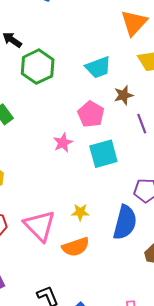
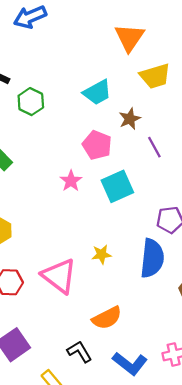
green hexagon: (38, 67) -> (31, 102), size x0.7
orange semicircle: (76, 247) -> (107, 318), moved

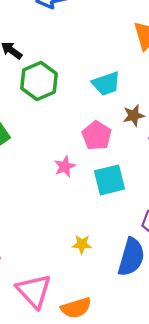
green hexagon: (31, 102) -> (39, 81), size x1.4
pink triangle: (59, 276) -> (34, 291), moved

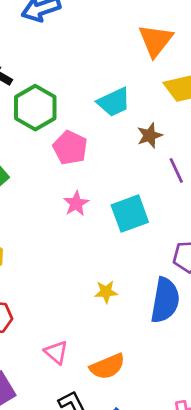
pink pentagon: (97, 136) -> (70, 148), moved
pink triangle: (34, 291) -> (56, 352), size x0.6

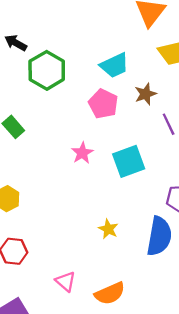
pink pentagon: (70, 148) -> (103, 104), moved
yellow star: (106, 292) -> (108, 229), turned 30

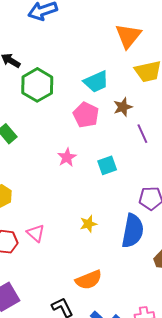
cyan square: (129, 161) -> (107, 165), size x0.7
yellow star: (108, 229) -> (88, 224), turned 30
pink triangle: (66, 281) -> (36, 233), moved

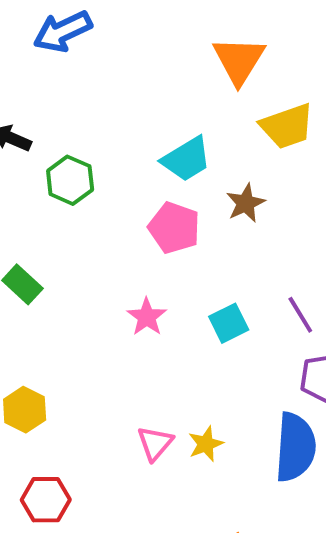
green hexagon: (37, 85) -> (70, 180), size x0.7
purple line: (142, 134) -> (300, 315), moved
pink triangle: (36, 233) -> (155, 443), moved, turned 36

